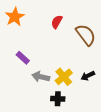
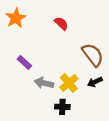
red semicircle: (57, 22) -> (61, 23), turned 104
brown semicircle: (86, 35) -> (93, 55), moved

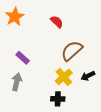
brown semicircle: (93, 55) -> (72, 51), moved, turned -95
gray arrow: (44, 83) -> (17, 82), moved, turned 90

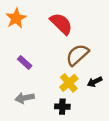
red semicircle: (57, 22) -> (61, 24), size x1.6
gray arrow: (17, 82) -> (25, 98), moved, turned -114

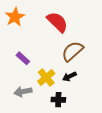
black arrow: (95, 82) -> (69, 76), moved
yellow cross: (69, 83) -> (46, 77), moved

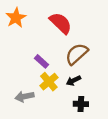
purple rectangle: (23, 58) -> (41, 61), moved
black cross: (58, 100) -> (81, 104), moved

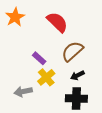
black arrow: (73, 81) -> (77, 75), moved
black cross: (81, 104) -> (76, 98), size x1.5

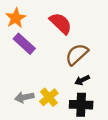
purple rectangle: (39, 58) -> (24, 44), moved, size x1.5
yellow cross: (46, 77) -> (49, 97), moved

